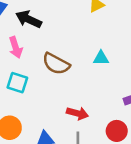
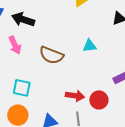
cyan square: (17, 83) -> (22, 88), moved
red circle: (117, 131) -> (99, 100), moved

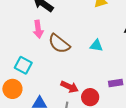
pink arrow: (15, 45) -> (38, 29), moved

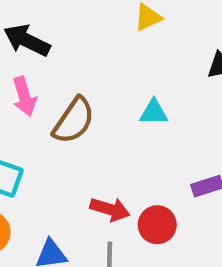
brown semicircle: (59, 44) -> (74, 121), turned -85

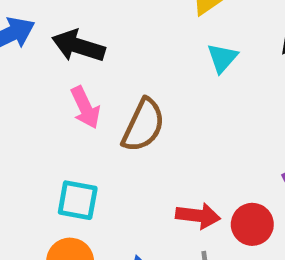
cyan triangle: (154, 112) -> (222, 58), moved, turned -40

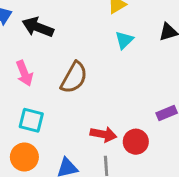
pink arrow: (85, 108) -> (24, 73), moved

